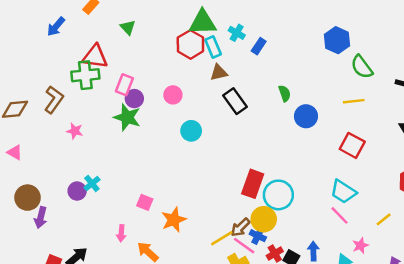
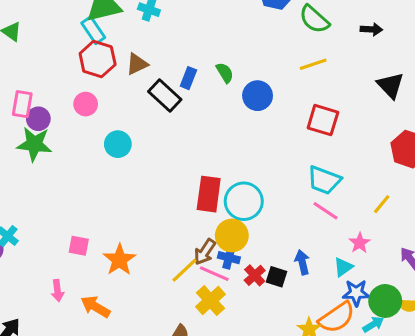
red hexagon: (190, 44) -> (98, 59), moved
blue rectangle: (259, 46) -> (188, 78), moved
cyan rectangle: (213, 47) -> (93, 30), moved

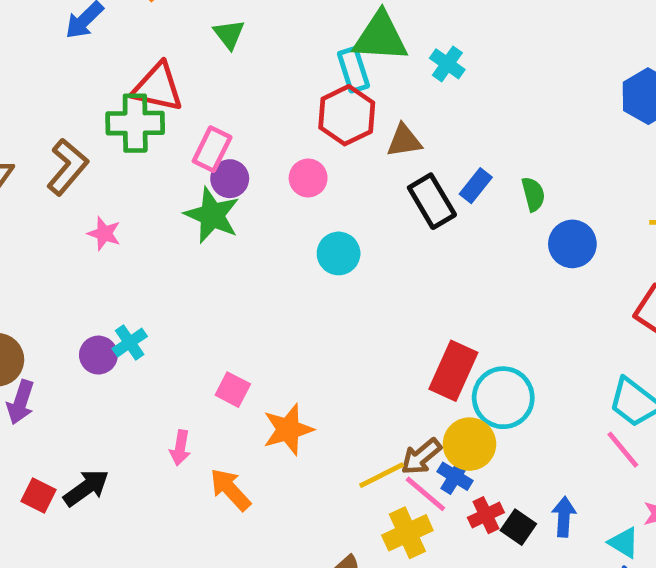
cyan triangle: (343, 267) -> (624, 543), turned 50

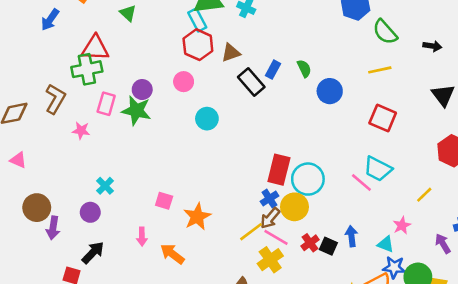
pink rectangle: (212, 149) -> (106, 104), moved
purple circle: (98, 355) -> (90, 212), moved
pink line: (623, 450) -> (361, 182), moved
blue cross: (455, 476) -> (269, 199), moved, turned 36
black arrow: (86, 488) -> (93, 253), moved

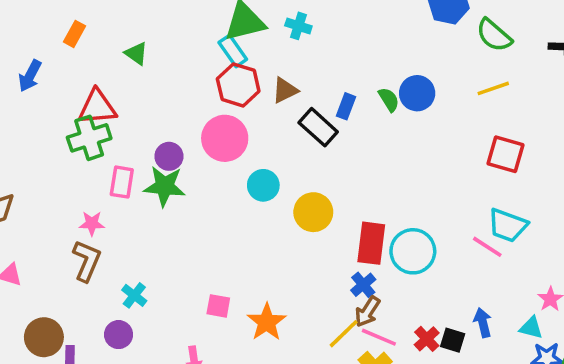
pink circle: (184, 82) -> (225, 138), size x1.6
blue circle: (330, 91) -> (417, 93), moved
brown L-shape: (55, 99) -> (87, 261), moved
yellow circle: (294, 207) -> (313, 212), moved

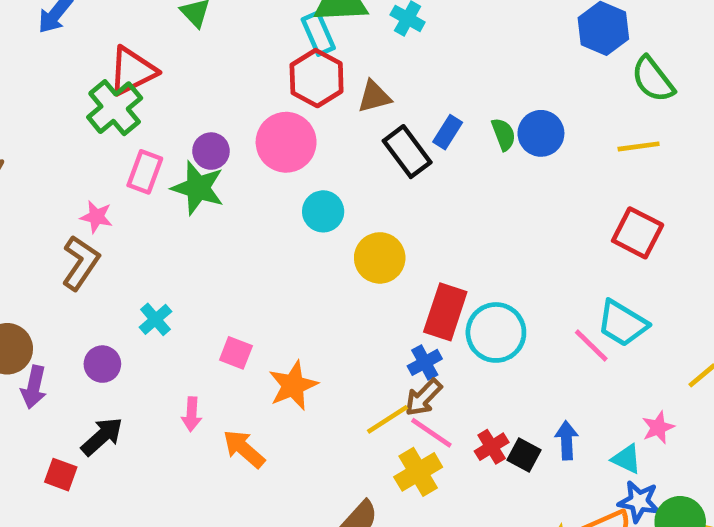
red triangle: (97, 107) -> (132, 71), turned -33
green cross: (89, 138) -> (115, 108), turned -33
cyan cross: (134, 295) -> (155, 319), moved

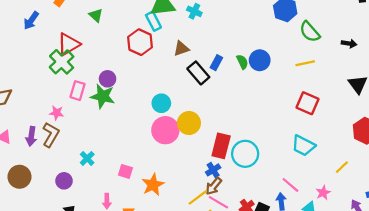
red hexagon: (317, 78) -> (140, 42), moved
pink circle: (286, 142) -> (165, 130), moved
pink line: (591, 345) -> (290, 185), moved
purple arrow: (34, 387) -> (31, 136), moved

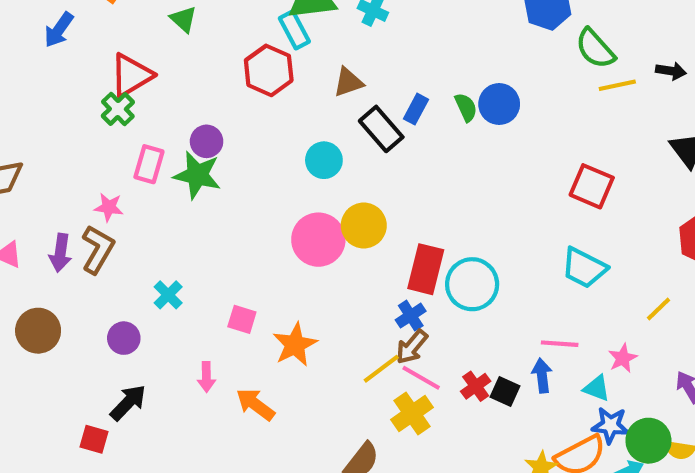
green cross: (62, 62) -> (118, 109), size x0.7
yellow line: (305, 63) -> (617, 85), moved
cyan circle: (161, 103) -> (324, 160), moved
pink line: (290, 185) -> (560, 344), turned -36

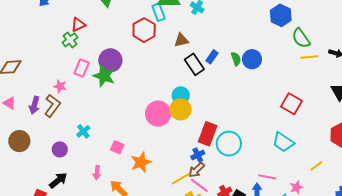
red triangle: (131, 75) -> (78, 25), size x0.7
purple circle: (207, 141) -> (110, 60), size x1.5
cyan circle: (324, 160) -> (181, 95), moved

